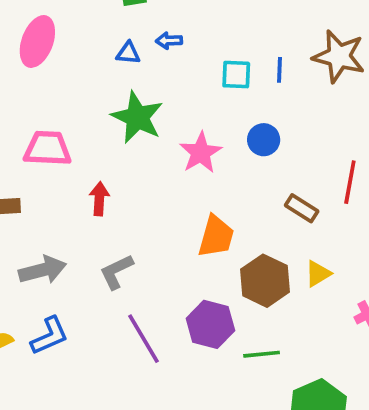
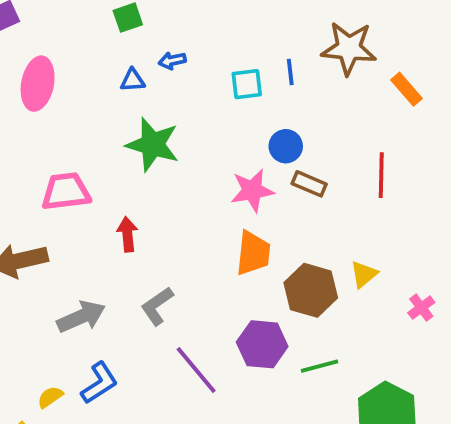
pink star: (201, 153) -> (252, 190), moved, turned 30
brown rectangle: (302, 208) -> (309, 184), moved

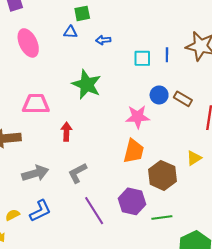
blue triangle: (133, 80) -> (71, 32), moved
pink ellipse: (38, 84) -> (28, 43), turned -44
brown rectangle: (309, 184) -> (183, 99), moved
yellow triangle: (364, 274) -> (194, 158), moved

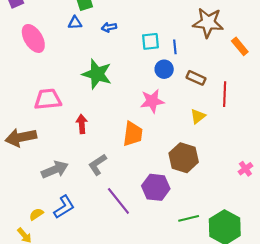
blue line: (167, 55) -> (175, 47), moved
blue circle: (159, 95) -> (164, 69), moved
orange trapezoid: (134, 151) -> (133, 134), moved
yellow triangle: (194, 158) -> (198, 116), moved
green line: (162, 217) -> (189, 218), moved

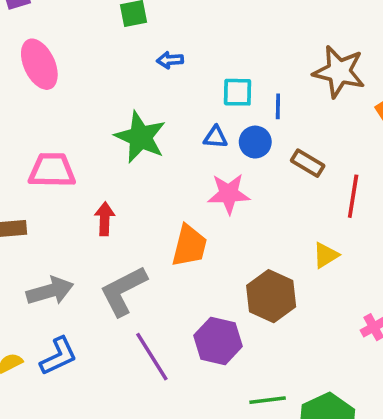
blue triangle: (75, 23) -> (216, 137), moved
yellow triangle: (198, 116) -> (326, 255), moved
gray L-shape: (97, 165) -> (123, 291), size x1.4

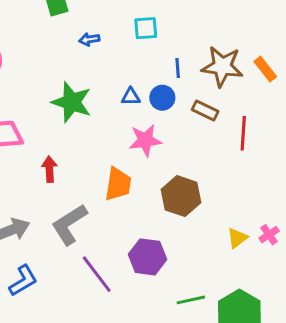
brown star: (339, 72) -> (222, 66), moved
cyan square: (238, 92) -> (146, 28), moved
yellow triangle: (326, 255) -> (237, 238), moved
brown hexagon: (271, 296) -> (181, 196), moved

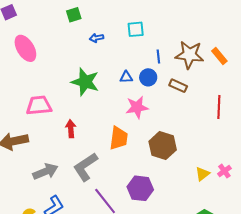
red line: (243, 133) -> (219, 107), moved

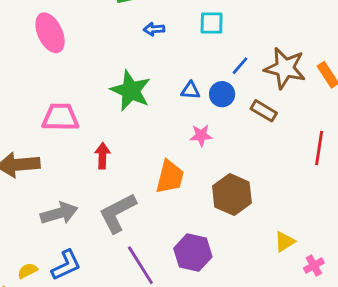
blue line: (158, 56) -> (240, 66), turned 40
pink star: (137, 107) -> (201, 135), size x0.7
pink cross: (224, 171) -> (314, 266), moved

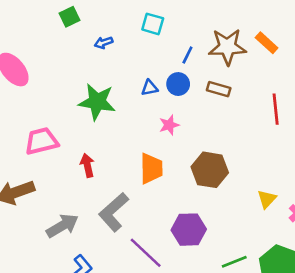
cyan square: (212, 23) -> (153, 24), turned 30

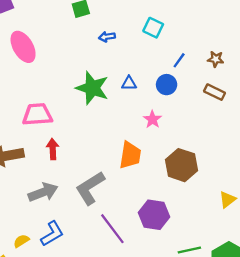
brown star: (227, 47) -> (216, 59), size x0.5
blue triangle: (150, 88) -> (129, 83), moved
brown rectangle: (219, 89) -> (215, 92), moved
pink star: (169, 125) -> (152, 119), turned -30
red arrow: (87, 165) -> (53, 149), moved

